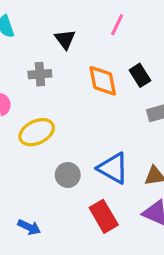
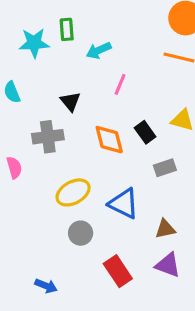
gray cross: (40, 74) -> (48, 137), size x1.4
yellow ellipse: (37, 132) -> (73, 192), moved
blue triangle: (113, 168) -> (124, 204), moved

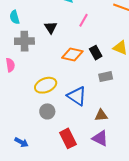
gray cross: (48, 137) -> (24, 41), moved
orange diamond: (109, 140) -> (72, 54), turned -70

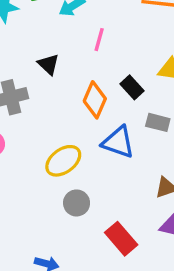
orange diamond: (72, 54) -> (95, 100), turned -65
gray rectangle: (106, 77) -> (158, 122), turned 40
blue triangle: (77, 96) -> (118, 142), moved

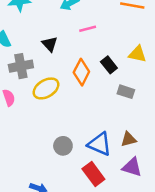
pink line: (99, 40) -> (88, 29), turned 56
blue triangle: (118, 142) -> (100, 144), moved
yellow ellipse: (63, 161) -> (46, 88), moved

